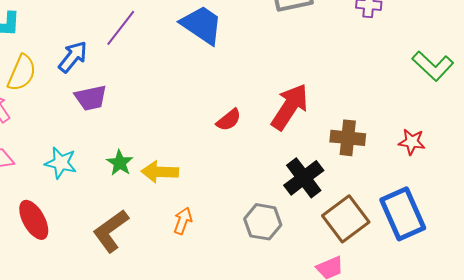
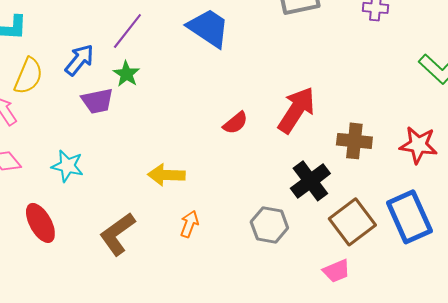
red star: (412, 142) -> (418, 145), size x1.4
green star: (120, 163) -> (126, 74), moved

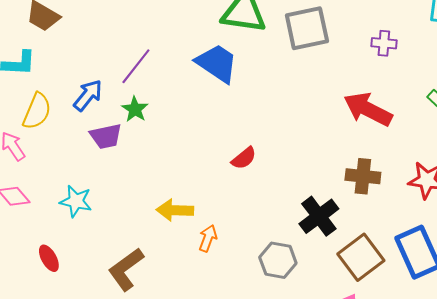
red arrow: (296, 110) -> (368, 109), moved, turned -96
red ellipse: (40, 223) -> (49, 258), size x0.7
orange arrow: (189, 224) -> (208, 238), moved

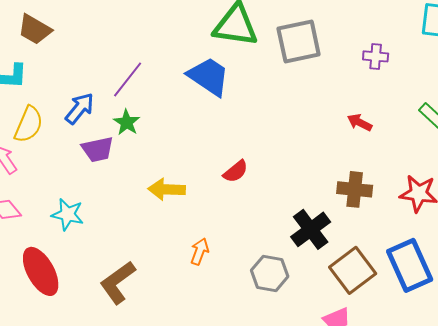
red arrow: (368, 109) -> (360, 122), size x0.5
yellow arrow: (175, 210) -> (167, 189), moved
red ellipse: (49, 258) -> (41, 271), size x1.8

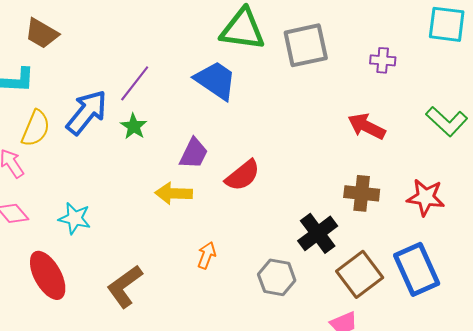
blue arrow: (80, 108) -> (87, 112), size x1.4
red arrow: (360, 122) -> (367, 126), size x1.5
purple trapezoid: (98, 149) -> (194, 153), moved, turned -52
red semicircle: (236, 171) -> (243, 175), size x1.4

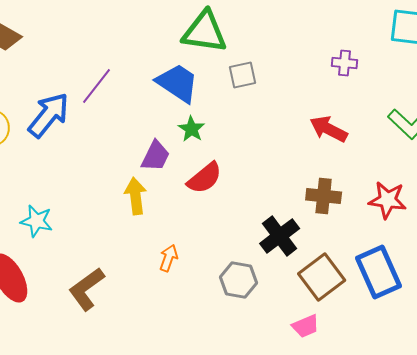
gray square: (306, 45) -> (243, 75), moved, size x0.6
green star: (134, 126) -> (192, 129), moved
yellow arrow: (174, 193) -> (136, 196), turned 81

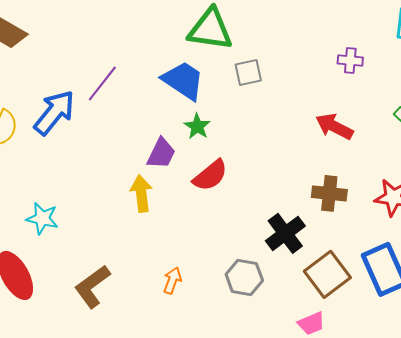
orange arrow: (169, 258) -> (172, 280), moved

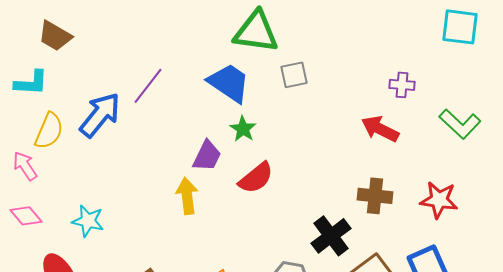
purple cross: (350, 60) -> (402, 85), moved

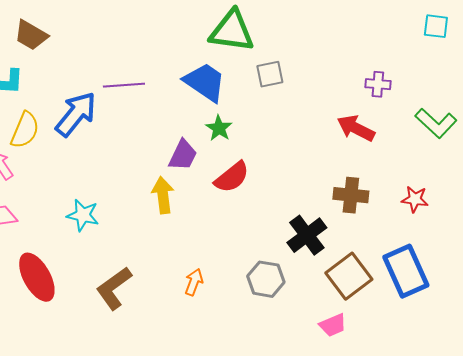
cyan square: (460, 27) -> (436, 26), size x0.7
purple line: (148, 86) -> (124, 85), turned 48
red star: (439, 200) -> (415, 199), size x0.7
cyan star: (88, 221) -> (83, 215), moved

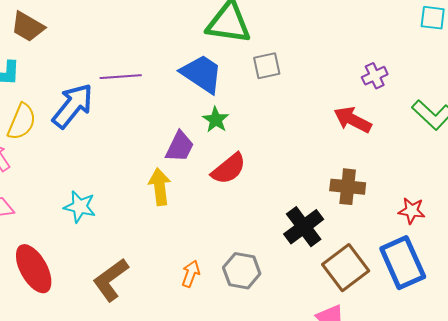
purple cross: (378, 84) -> (375, 76), turned -30
red star: (415, 199) -> (412, 211), moved
gray hexagon: (266, 279) -> (242, 271), moved

